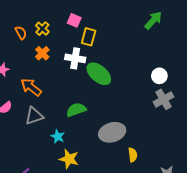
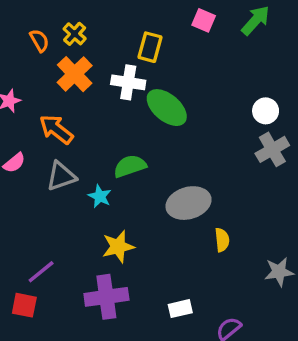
pink square: (74, 20) -> (204, 20), moved
orange cross: (42, 53) -> (75, 74), size x1.5
cyan star: (58, 136) -> (100, 196), moved
yellow star: (69, 159) -> (118, 247), turned -30

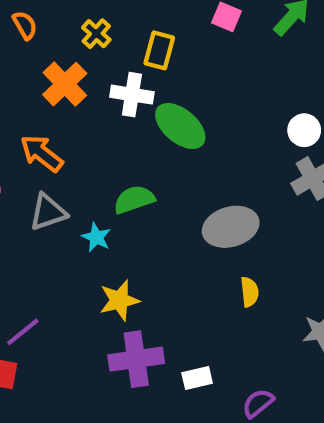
yellow cross: (75, 34) -> (96, 34), moved
orange semicircle: (39, 41) -> (25, 25), moved
gray ellipse: (189, 203) -> (231, 227), moved
purple cross: (106, 297) -> (136, 359), moved

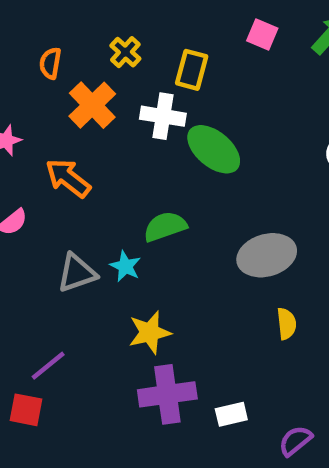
orange semicircle: (25, 25) -> (50, 63), moved, turned -140
gray triangle: (48, 212) -> (77, 273), moved

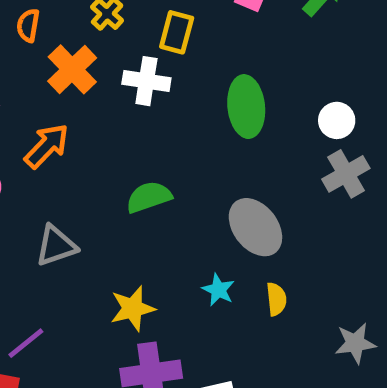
green ellipse: (214, 149) -> (246, 107), moved, turned 44
orange arrow: (68, 178) -> (47, 146), turned 96
gray ellipse: (267, 255) -> (255, 227), turned 68
cyan star: (125, 266) -> (218, 290), moved

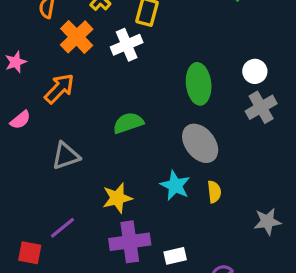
white cross: (146, 81) -> (127, 45), turned -32
green ellipse: (246, 107) -> (199, 84), moved
cyan star: (218, 290) -> (175, 186), size x1.4
purple line: (26, 343) -> (63, 228), moved

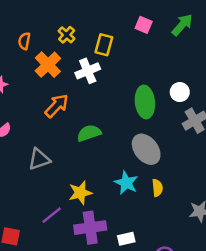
white circle: (255, 71) -> (180, 92), moved
orange arrow: (59, 89) -> (57, 106), moved
purple line: (63, 228) -> (52, 215), moved

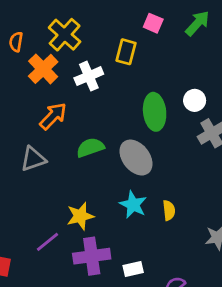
yellow cross: (67, 35) -> (65, 35), size x1.6
yellow rectangle: (104, 45) -> (126, 52), moved
gray ellipse: (146, 149) -> (136, 158), moved
gray triangle: (39, 159) -> (33, 159), moved

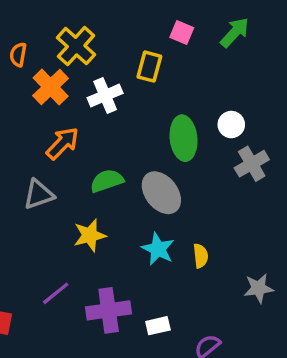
yellow star: (80, 216) -> (90, 235), moved

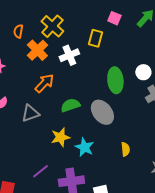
cyan star: (158, 249) -> (84, 147), moved

